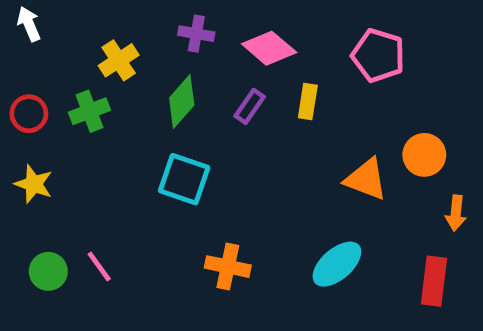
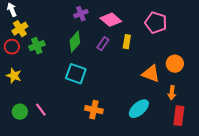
purple cross: (196, 34) -> (81, 14), turned -32
yellow cross: (119, 60) -> (20, 29), moved
orange arrow: (456, 213) -> (172, 93), moved

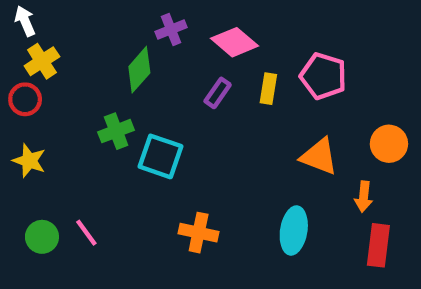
pink pentagon: (156, 23) -> (323, 76), moved
green diamond: (75, 42) -> (139, 70), moved
green cross: (37, 46) -> (116, 131), moved
orange circle: (175, 64) -> (389, 144), moved
cyan ellipse: (139, 109) -> (294, 230), turned -40

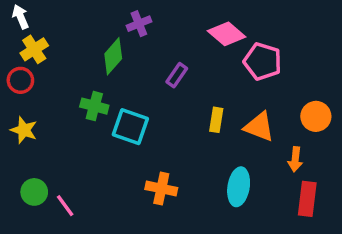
pink diamond: (235, 42) -> (227, 34), moved
yellow rectangle: (268, 89) -> (216, 120), moved
green cross: (116, 131) -> (94, 106), turned 36
pink line: (86, 233) -> (65, 206), moved

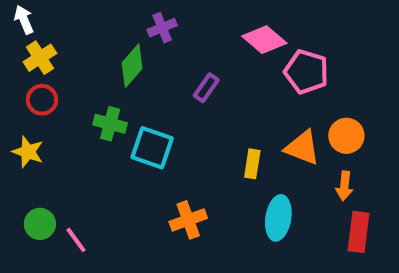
red circle: (20, 80) -> (42, 100), moved
orange circle: (316, 116) -> (346, 136), moved
yellow rectangle: (216, 120) -> (252, 164), moved
orange cross: (161, 189) -> (188, 220), turned -32

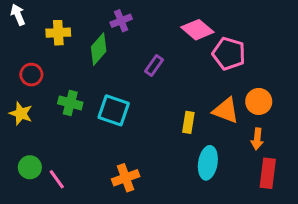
yellow cross: (40, 58) -> (58, 33), moved, turned 30
green cross: (110, 124) -> (70, 103), moved
orange cross: (188, 220) -> (126, 178), moved

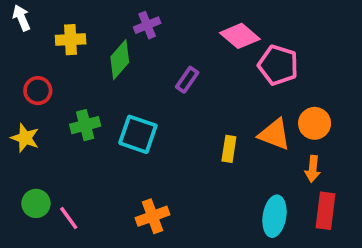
green cross: (70, 103) -> (85, 125), turned -30
cyan ellipse: (208, 163) -> (274, 216), moved

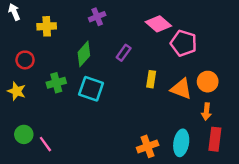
green diamond: (120, 60) -> (84, 54), moved
yellow rectangle: (229, 149) -> (151, 79), moved
orange cross: (153, 216) -> (148, 146), moved

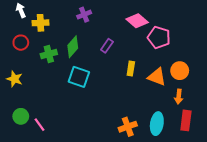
white arrow: (14, 12) -> (21, 10), moved
red circle: (25, 60) -> (21, 43), moved
green cross: (56, 83) -> (49, 54), moved

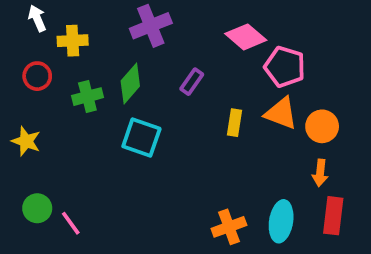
purple cross: (84, 15) -> (151, 26), size x1.5
orange triangle: (157, 77) -> (281, 113), moved

